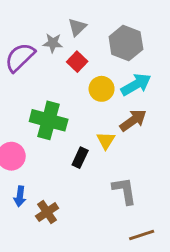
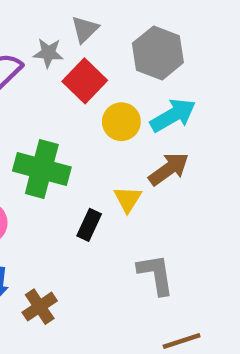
red square: (77, 62) -> (85, 81), size x1.4

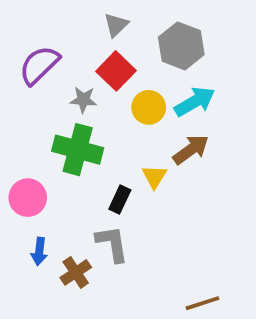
gray star: (48, 53) -> (83, 100), moved
gray L-shape: (156, 274) -> (112, 244), moved

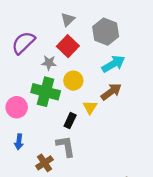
yellow circle: (149, 107) -> (73, 81), moved
pink circle: (28, 198) -> (17, 107), moved
blue arrow: (39, 251) -> (19, 142), moved

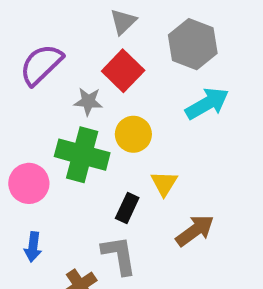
brown arrow: (111, 92) -> (195, 231), moved

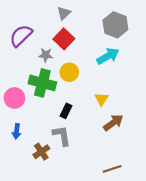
gray hexagon: (193, 44) -> (115, 25), moved
yellow triangle: (164, 183) -> (101, 99), moved
brown arrow: (195, 231) -> (113, 123), moved

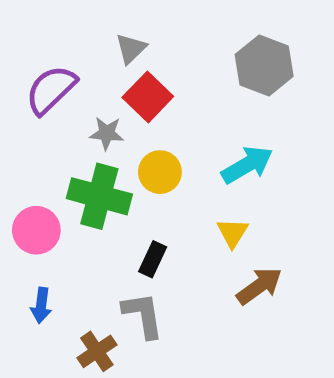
gray triangle: (64, 13) -> (131, 48), moved
cyan arrow: (108, 56) -> (247, 165), moved

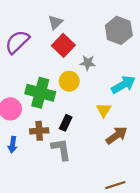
gray star: (107, 133) -> (88, 63), moved
cyan arrow: (247, 165) -> (123, 85), moved
brown cross: (97, 351) -> (39, 131), moved, turned 30

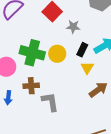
yellow circle: (69, 81) -> (57, 54), moved
black rectangle: (66, 123) -> (82, 50), moved

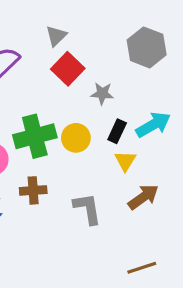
green cross: (32, 53) -> (35, 136), turned -30
gray L-shape: (50, 102) -> (87, 209), moved

